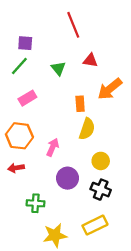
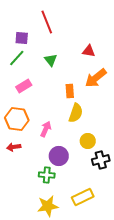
red line: (73, 25) -> (47, 22), moved
red triangle: (90, 60) -> (89, 51), moved
black cross: (101, 190) -> (101, 160), moved, turned -36
green cross: (35, 203) -> (47, 175), moved

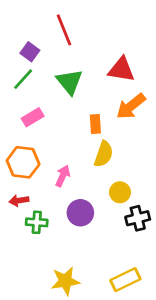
purple square: (22, 38) -> (30, 52), turned 32
red triangle: (89, 51) -> (121, 69), size x1.5
green triangle: (51, 60) -> (69, 82), size x1.5
green cross: (47, 175) -> (37, 222), moved
yellow rectangle: (83, 197) -> (125, 280), moved

